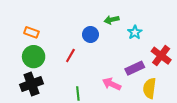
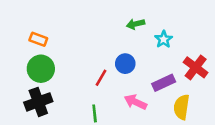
blue circle: (90, 34) -> (125, 64), moved
red line: (70, 56) -> (101, 78), moved

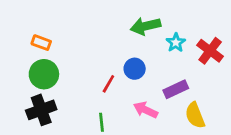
green arrow: (135, 24) -> (146, 26), size x1.5
red cross: (196, 67) -> (210, 51), moved
yellow semicircle: (182, 107) -> (195, 115), turned -30

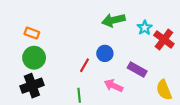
cyan star: (176, 43) -> (145, 28), moved
purple rectangle: (176, 89) -> (137, 70), turned 54
yellow semicircle: (195, 115) -> (164, 90), moved

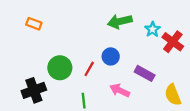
orange rectangle: (32, 33) -> (34, 24), moved
green circle: (34, 58) -> (60, 68), moved

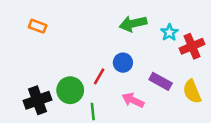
red cross: (173, 42) -> (192, 46), turned 30
green circle: (60, 68) -> (70, 90), moved
yellow semicircle: (173, 95) -> (192, 91), moved

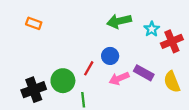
pink arrow: (133, 100) -> (119, 78), moved, turned -48

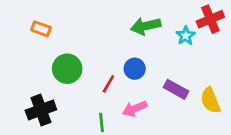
red cross: (172, 41) -> (210, 19), moved
pink arrow: (119, 78) -> (135, 109), moved
green circle: (63, 81) -> (67, 69), moved

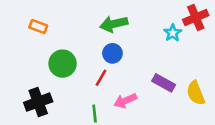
green arrow: (146, 26) -> (114, 24), moved
blue circle: (135, 69) -> (112, 53), moved

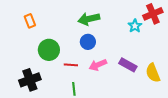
orange rectangle: (38, 26) -> (30, 21), turned 48
red line: (101, 78) -> (71, 65), moved, turned 64
pink arrow: (125, 101) -> (98, 65), moved

